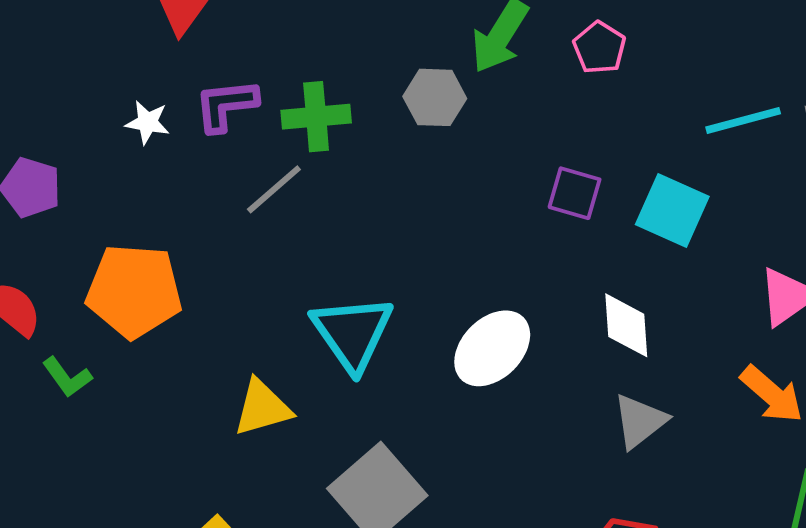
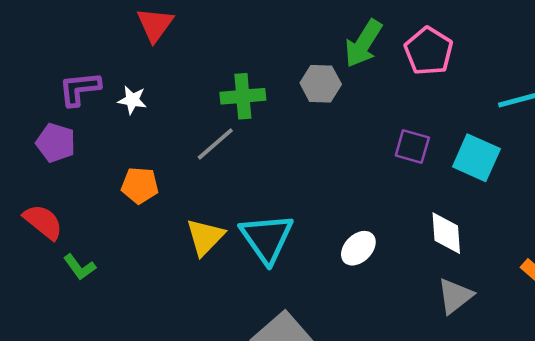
pink pentagon: (599, 48) -> (429, 51), size x1.4
purple L-shape: (226, 105) -> (80, 89), moved
orange pentagon: (134, 291) -> (140, 185), moved, size x0.6
white ellipse: (492, 348) -> (358, 248), size x0.7
yellow triangle: (262, 408) -> (205, 237), moved, turned -30

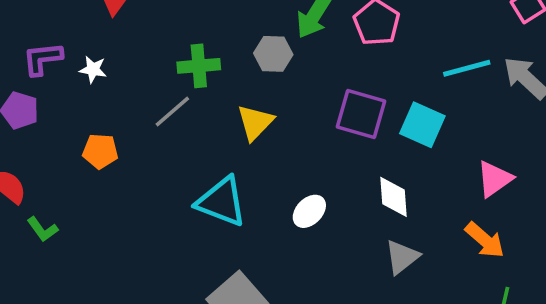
purple square: (412, 146) -> (361, 114), size x1.5
yellow triangle: (205, 237) -> (255, 122), moved
cyan triangle: (267, 238) -> (222, 202), turned -34

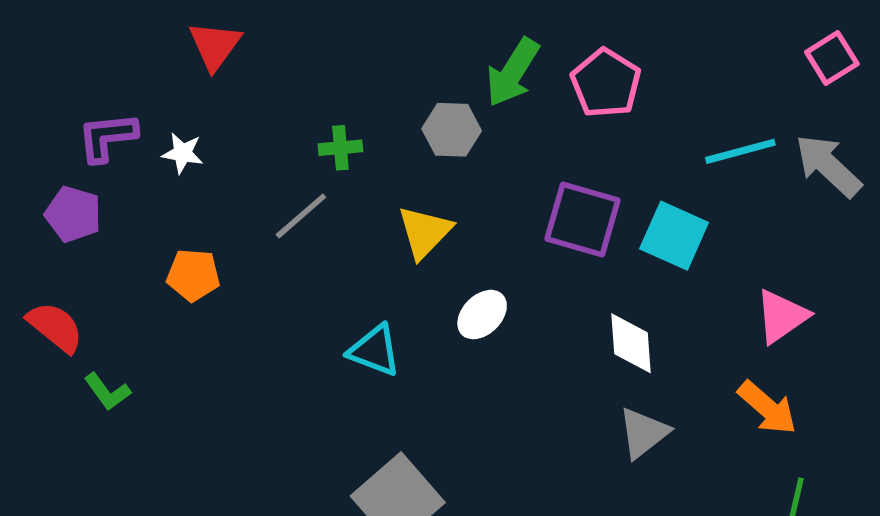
green cross: (199, 66) -> (340, 148), size x0.7
cyan triangle: (222, 202) -> (374, 350), size x0.7
white ellipse: (309, 211) -> (482, 315), moved

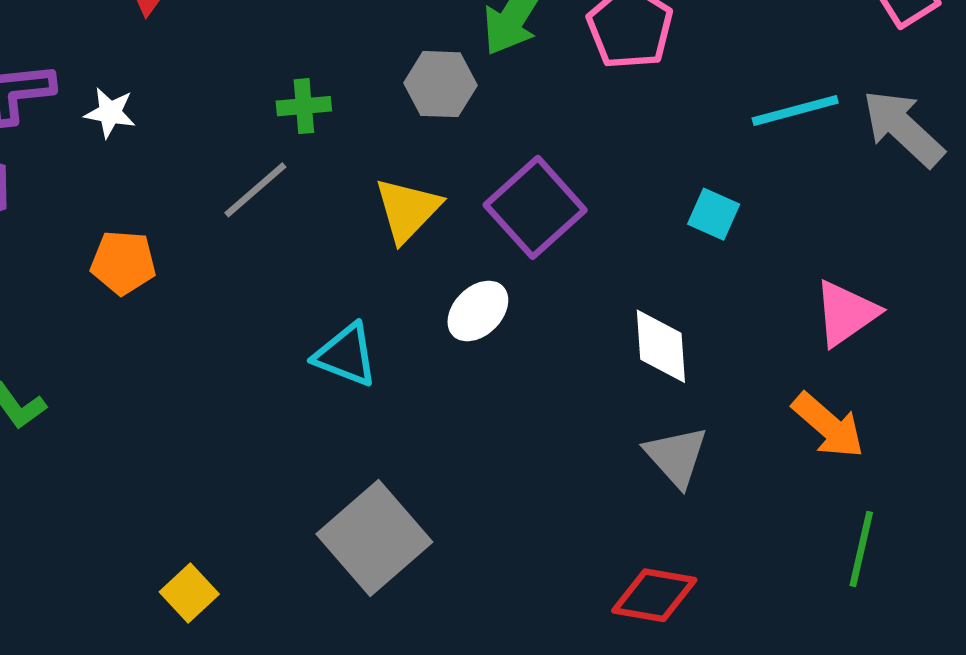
purple square: (583, 219) -> (535, 207), moved, turned 32
cyan square: (674, 236) -> (714, 214), size x0.6
gray triangle: (644, 433) -> (676, 456), turned -34

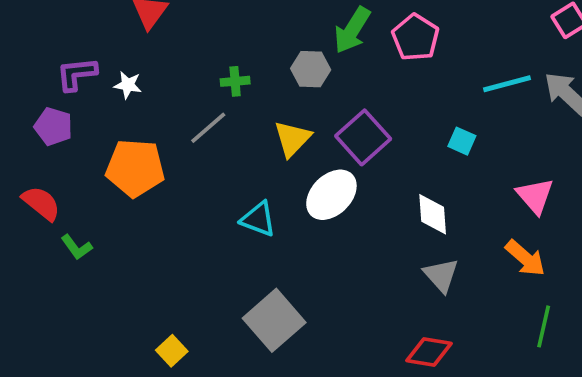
orange pentagon: (123, 263) -> (135, 168), size x1.6
white ellipse: (478, 311) -> (331, 195), size x1.5
pink triangle: (846, 313) -> (535, 196), turned -36

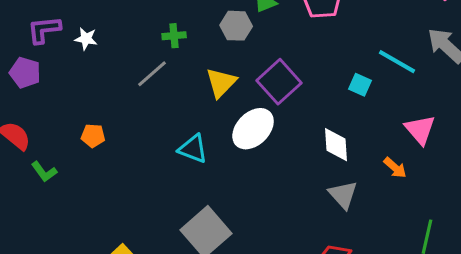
cyan line: (507, 84) -> (397, 62), moved, turned 45
orange pentagon: (135, 168) -> (93, 136), moved, size x0.5
orange arrow: (525, 258) -> (395, 168), moved, size x0.7

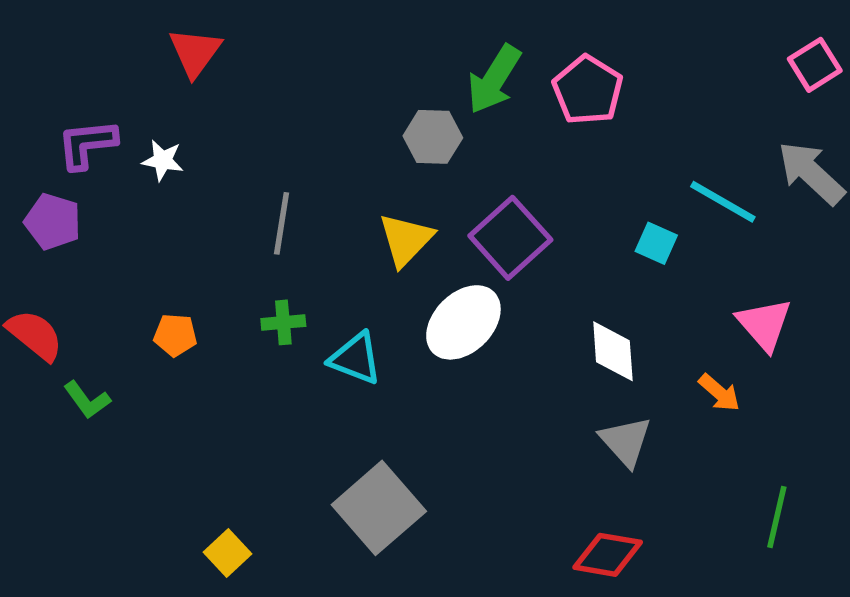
green cross: (174, 36) -> (283, 322), moved
gray line: (152, 74) -> (282, 223), turned -40

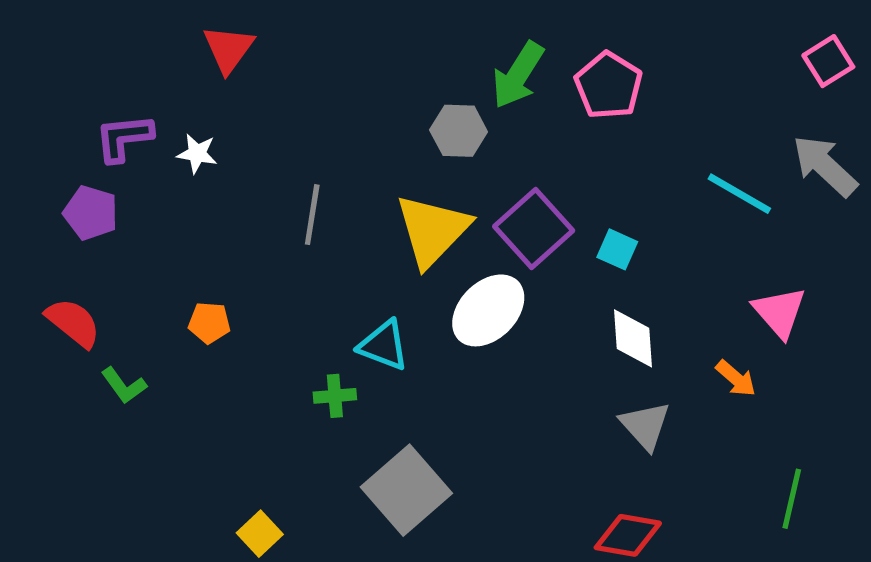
yellow triangle: (406, 240) -> (432, 230), size x1.4
cyan square: (656, 243) -> (617, 249), moved
green cross: (283, 322) -> (335, 396), moved

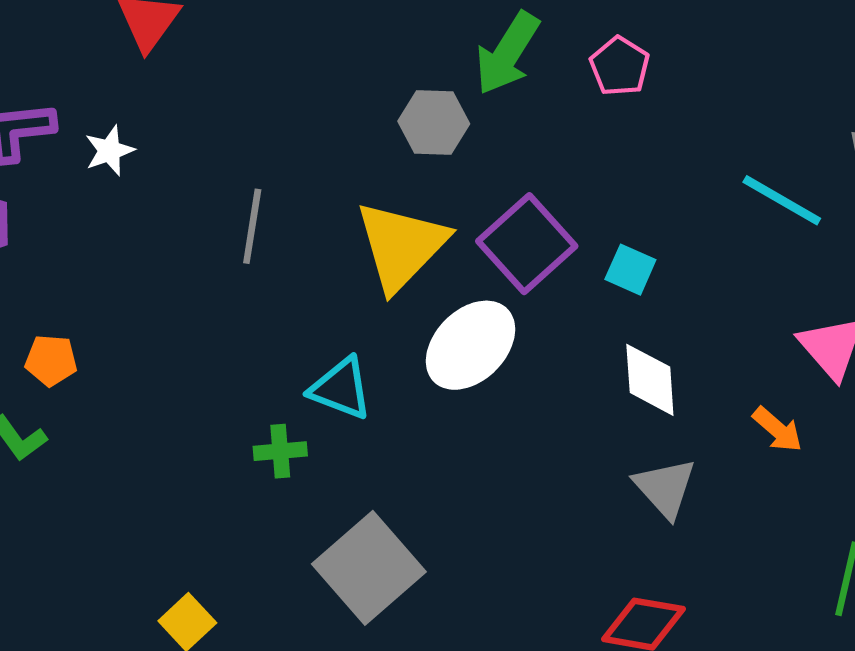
pink pentagon: (609, 85) -> (620, 66), size x0.7
white star: (197, 153) -> (109, 151), turned -30
orange pentagon: (209, 323) -> (51, 360), moved

